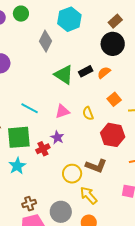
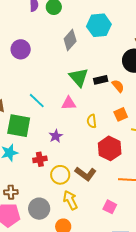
orange semicircle: (104, 73) -> (118, 86), turned 72
pink triangle: (62, 111) -> (69, 103), moved
red cross: (43, 149) -> (40, 159), moved

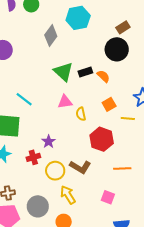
pink triangle: (69, 103) -> (65, 102), moved
purple star: (56, 136) -> (49, 142), moved

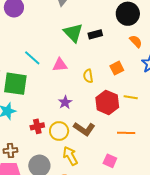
orange semicircle: (103, 76) -> (136, 41), moved
pink triangle: (65, 102) -> (60, 65), moved
yellow line: (128, 119) -> (131, 97), moved
purple star: (49, 142) -> (65, 102), moved
red cross: (33, 157) -> (37, 126), moved

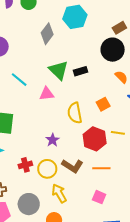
cyan line: (32, 58) -> (19, 80), moved
pink triangle: (60, 65) -> (47, 94), moved
yellow semicircle: (88, 76) -> (75, 113), size x1.5
orange line: (126, 133) -> (101, 168), moved

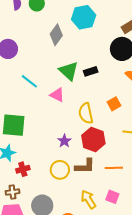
pink triangle: (47, 94) -> (57, 95), turned 35
red hexagon: (95, 139) -> (93, 139), moved
red cross: (25, 165) -> (23, 169), moved
brown L-shape: (72, 166) -> (85, 166), turned -30
yellow arrow: (59, 193) -> (88, 199), moved

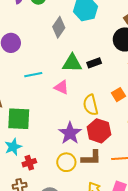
green triangle: (69, 71) -> (72, 63), turned -40
cyan line: (29, 81) -> (33, 75), turned -48
purple star: (64, 141) -> (70, 133), size x1.6

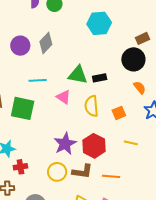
gray diamond: (59, 27) -> (46, 43), moved
yellow semicircle: (91, 105) -> (92, 106), moved
green square: (19, 119) -> (23, 108), moved

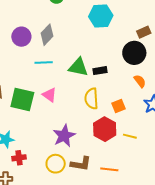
cyan line: (38, 80) -> (44, 62), moved
pink triangle: (64, 97) -> (49, 95), moved
red hexagon: (94, 146) -> (105, 129), moved

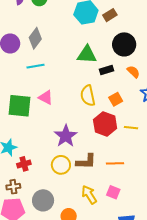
brown rectangle: (144, 32) -> (110, 15), moved
green triangle: (78, 67) -> (87, 55), moved
black rectangle: (100, 71) -> (106, 70), moved

